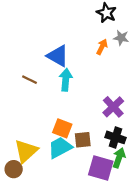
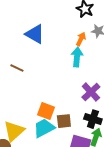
blue triangle: (58, 56) -> (35, 34), moved
cyan arrow: (66, 80) -> (77, 57), moved

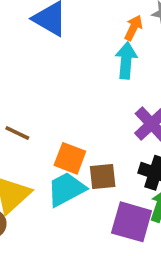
brown line: (17, 68) -> (17, 133), moved

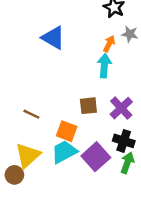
brown square: (103, 176) -> (88, 106), moved
purple square: (132, 222) -> (96, 157), moved, turned 32

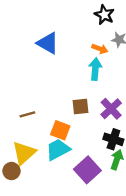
orange arrow: (109, 44) -> (100, 49), turned 84
brown line: (31, 114) -> (27, 114), turned -42
purple square: (96, 157) -> (87, 170), moved

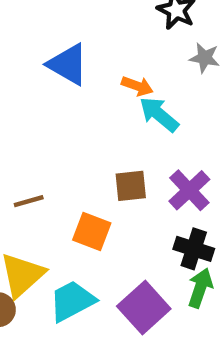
orange arrow: (100, 49) -> (137, 86), moved
cyan arrow: (95, 69) -> (159, 114), turned -55
cyan trapezoid: (58, 149) -> (72, 301), moved

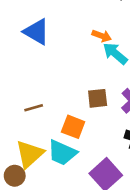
blue triangle: (68, 64) -> (36, 32), moved
cyan trapezoid: (72, 301) -> (62, 153), moved, turned -128

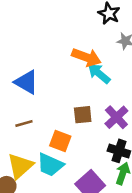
blue triangle: (36, 32) -> (26, 82), moved
orange arrow: (102, 36) -> (86, 57), size x1.6

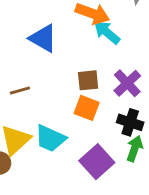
blue triangle: (26, 82) -> (43, 38), moved
orange square: (60, 141) -> (87, 108), moved

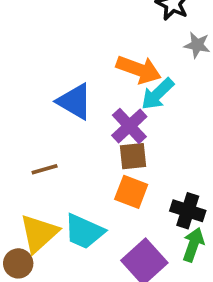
cyan arrow: (107, 32) -> (158, 94), turned -84
purple cross: (127, 83) -> (129, 126), moved

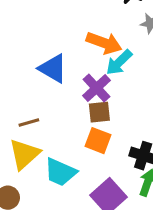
yellow triangle: (39, 233) -> (24, 154), moved

